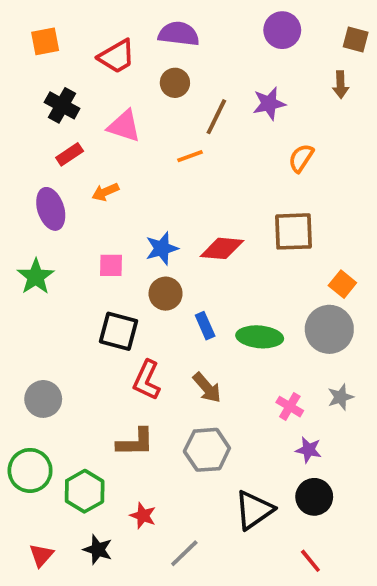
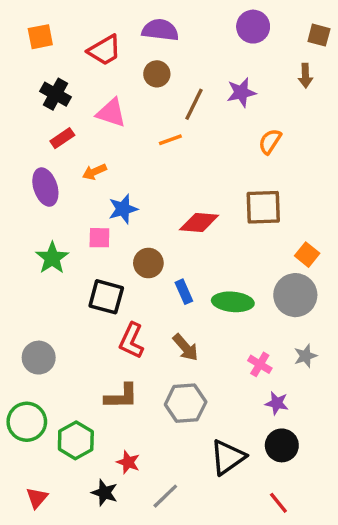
blue star: (162, 248) -> (123, 209), moved
green star: (36, 277) -> (52, 258), moved
black star: (98, 550) -> (104, 493), moved

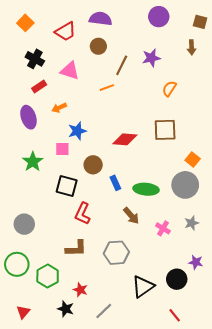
orange square: (40, 37) -> (25, 23), turned -35
brown arrow: (186, 347) -> (131, 216), moved
purple star: (277, 403) -> (196, 262), moved

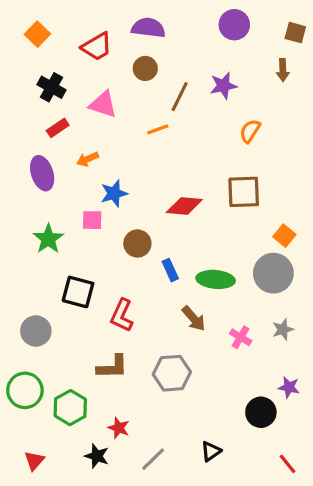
black square: (67, 186) -> (78, 292), moved
black triangle: (143, 287) -> (211, 451), moved, size x0.6
red line: (175, 315) -> (287, 464), moved

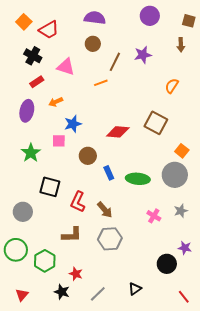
red trapezoid: (97, 47) -> (49, 30), moved
orange semicircle: (250, 131) -> (172, 86), moved
purple ellipse: (42, 173) -> (27, 111), turned 30
brown square: (244, 192) -> (156, 123), turned 30
brown arrow: (194, 318) -> (105, 210), moved

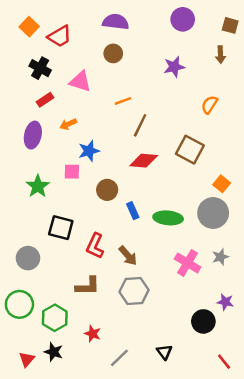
brown line: (115, 62) -> (140, 125), moved
pink cross: (154, 216) -> (188, 263), size x1.5
black triangle: (135, 289) -> (164, 352), turned -32
black star: (62, 292) -> (54, 352), moved

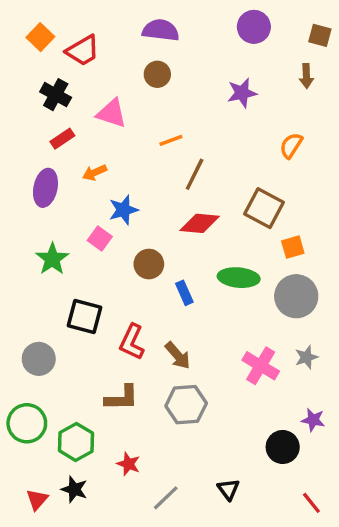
pink square: (72, 172) -> (100, 239), turned 35
orange square: (222, 184) -> (293, 247), moved, turned 35
green ellipse: (168, 218) -> (239, 278), moved

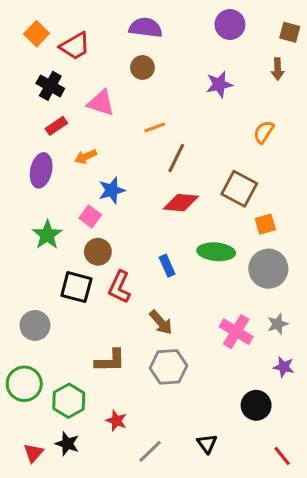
brown circle: (149, 264) -> (98, 252), moved
red L-shape: (132, 342) -> (119, 287), moved
purple star: (313, 420) -> (284, 367), moved

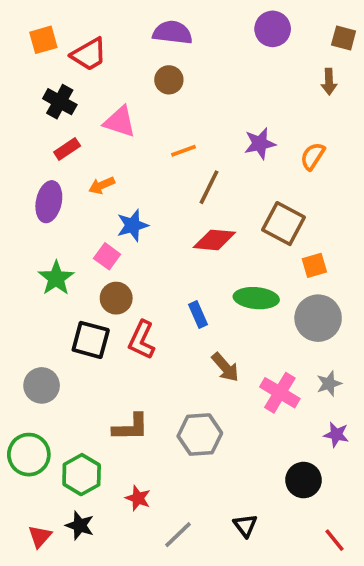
orange square: (36, 34) -> (43, 40), turned 30
purple star: (219, 84) -> (260, 144), moved
brown arrow: (161, 322) -> (225, 367), moved

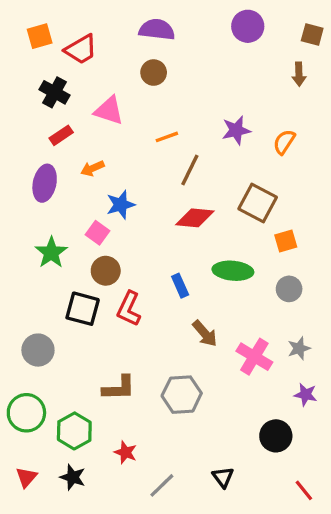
gray circle: (318, 318) -> (289, 289), size x0.6
red triangle: (40, 536) -> (26, 477), moved

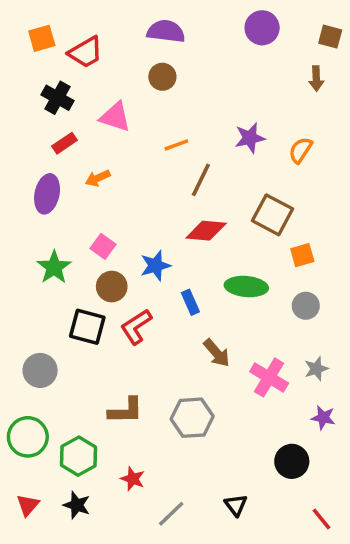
blue star: (121, 205) -> (155, 266), moved
red L-shape: (129, 309) -> (136, 327), turned 32

